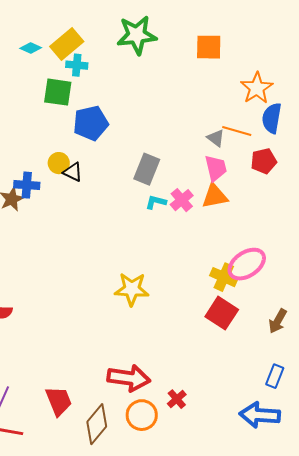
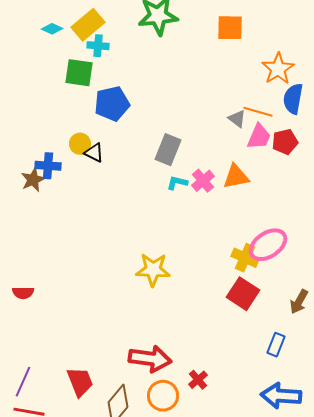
pink trapezoid: (216, 168) -> (259, 137), moved, turned 36
blue rectangle: (275, 376) -> (276, 345), moved

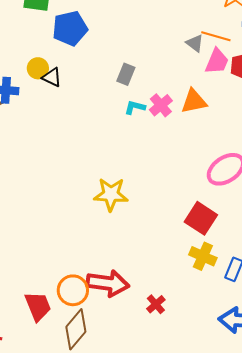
gray rectangle: (168, 150) -> (126, 74), size x0.7
yellow cross: (245, 258) -> (203, 256), moved
orange circle: (163, 396) -> (73, 290), moved

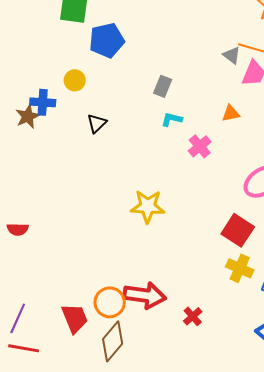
black triangle: (52, 77) -> (97, 123), moved, turned 50
orange triangle: (194, 101) -> (231, 113), size x0.7
pink cross: (161, 105) -> (200, 146), moved

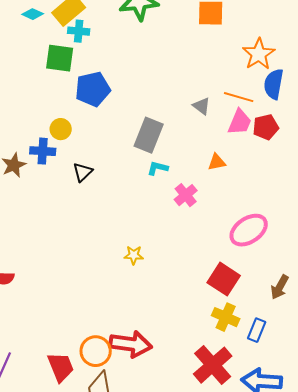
gray triangle: (232, 55) -> (202, 106), moved
gray rectangle: (163, 86) -> (149, 135), size x1.6
blue cross: (43, 102) -> (43, 151), moved
yellow star: (148, 206) -> (134, 255), size x0.6
red cross: (193, 316) -> (213, 365), moved, size x2.0

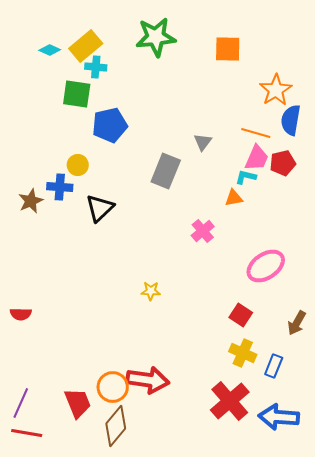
gray triangle: (202, 106) -> (203, 142), moved, turned 30
cyan L-shape: (158, 168) -> (246, 177), moved
black triangle: (83, 172) -> (100, 208), size x1.4
red square: (224, 279) -> (241, 315), size x0.7

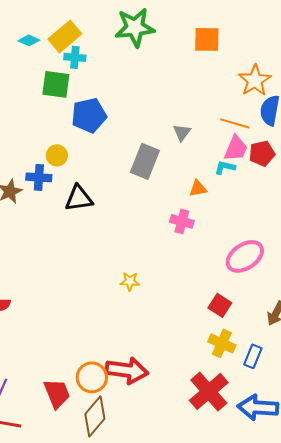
orange triangle: (234, 198) -> (198, 188), moved
black triangle: (100, 208) -> (79, 198), turned 36
pink cross: (203, 231) -> (182, 221), turned -35

